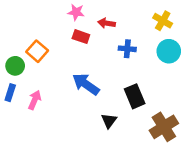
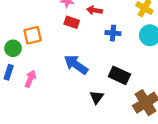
orange square: (37, 51) -> (33, 35), turned 36
black rectangle: (135, 96) -> (119, 75), turned -42

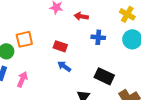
red rectangle: (72, 22) -> (60, 46), moved
blue arrow: (76, 65) -> (64, 66), size x0.6

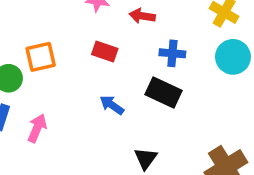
red rectangle: (60, 46) -> (105, 52), moved
black rectangle: (104, 76) -> (164, 93), moved

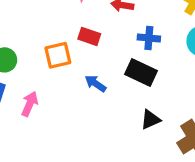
orange square: (41, 57) -> (58, 55), moved
black triangle: (146, 158) -> (150, 120), moved, turned 30

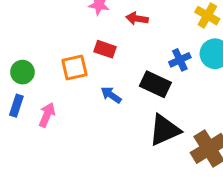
blue cross: (149, 38) -> (180, 60), moved, turned -30
black triangle: (150, 120) -> (165, 130), size x1.6

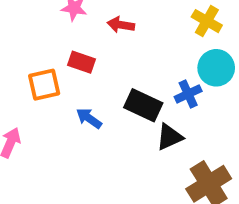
blue cross: (180, 60) -> (188, 94), moved
black triangle: (165, 130) -> (169, 137), moved, size x0.7

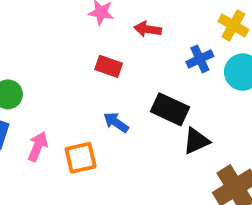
orange square: (44, 85) -> (81, 158), moved
blue cross: (188, 94) -> (200, 59), moved

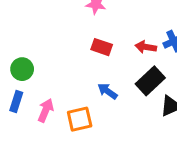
red arrow: (148, 29) -> (146, 47), moved
black rectangle: (170, 109) -> (150, 81), turned -68

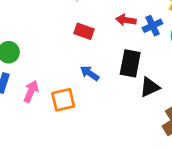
red arrow: (146, 47) -> (126, 20), moved
black rectangle: (150, 81) -> (130, 63), turned -36

